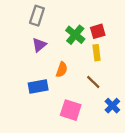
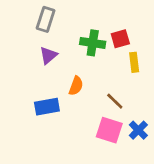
green cross: (75, 35) -> (93, 43), turned -30
yellow rectangle: (97, 53) -> (134, 62), moved
pink square: (71, 110) -> (109, 130), moved

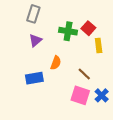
red square: (120, 39) -> (88, 28), turned -32

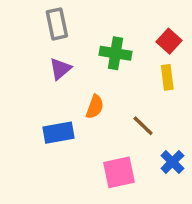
gray rectangle: (33, 14) -> (57, 24), turned -30
red square: (88, 28) -> (169, 41), moved
pink square: (80, 95) -> (119, 172), moved, turned -30

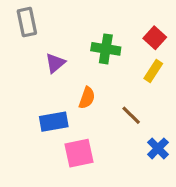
gray rectangle: (57, 24) -> (27, 22), moved
yellow rectangle: (167, 77) -> (153, 71), turned 40
pink square: (119, 172) -> (79, 153), moved

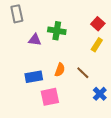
green cross: (106, 49) -> (57, 31), moved
purple triangle: (55, 63) -> (35, 40), turned 48
orange semicircle: (87, 98) -> (60, 70), moved

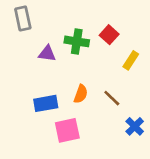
red square: (98, 24) -> (109, 35), moved

